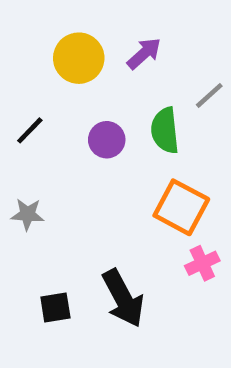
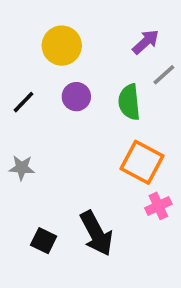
purple arrow: (144, 53) -> (146, 42), moved
purple circle: (107, 140) -> (76, 97), moved
black square: (55, 308) -> (44, 241), turned 35

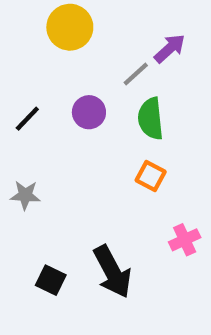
yellow circle: (62, 46) -> (70, 27), moved
gray line: (164, 75) -> (136, 74), moved
orange square: (142, 162) -> (151, 176), moved, size x0.6

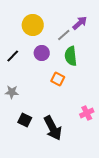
yellow circle: (70, 27) -> (33, 25), moved
orange square: (151, 176) -> (58, 79), moved
black square: (51, 280) -> (25, 120), moved

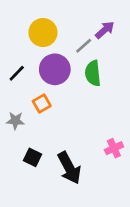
purple circle: (42, 53) -> (55, 69), size x1.5
orange square: (58, 79) -> (42, 104), moved, turned 32

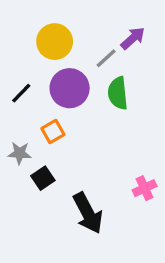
black square: (32, 157) -> (43, 178), moved, turned 30

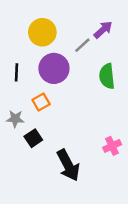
black line: (21, 93) -> (17, 72), turned -42
green semicircle: (118, 93) -> (107, 76), moved

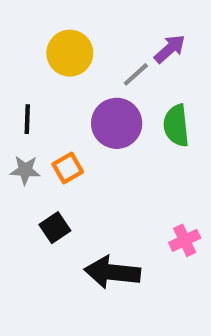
purple circle: (54, 68) -> (117, 123), moved
gray star: (15, 119) -> (25, 170), moved
black arrow: (68, 165) -> (112, 272), turned 124

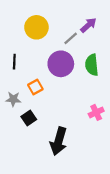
gray star: (25, 170) -> (13, 99), moved
pink cross: (185, 240) -> (96, 112), moved
black arrow: (112, 272) -> (59, 141), turned -80

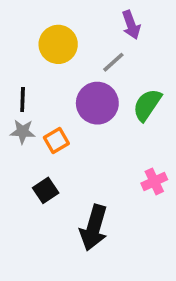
purple arrow: (88, 25) -> (131, 25), moved, turned 112
green semicircle: (92, 65) -> (147, 105), turned 40
gray star: (13, 99) -> (23, 132), moved

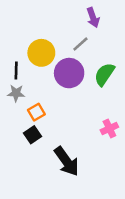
yellow circle: (58, 44) -> (41, 53), moved
orange square: (56, 140) -> (36, 112), moved
black arrow: (94, 228) -> (67, 161), turned -52

